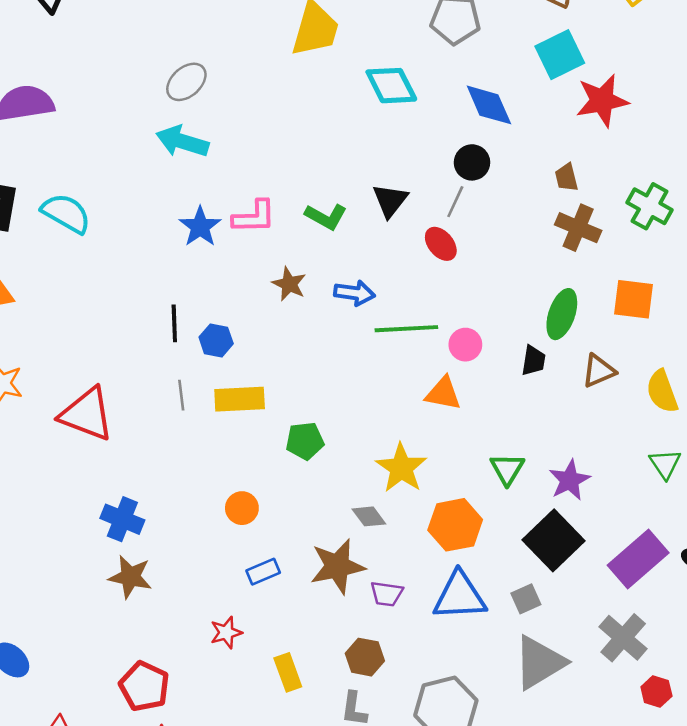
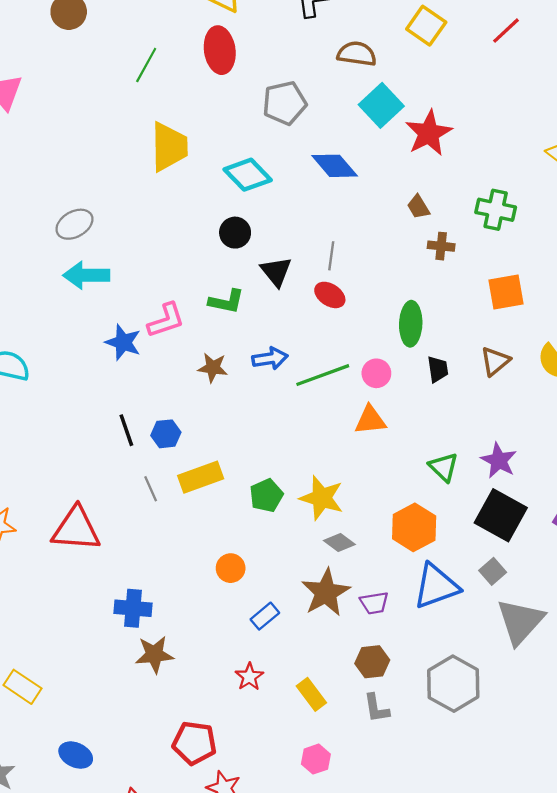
gray ellipse: (186, 82) -> (74, 224), turned 30
black circle: (472, 162) -> (235, 233), moved
brown cross: (578, 228) -> (441, 246), size x0.7
green ellipse: (562, 314) -> (411, 324), moved
yellow star: (401, 468) -> (322, 498), moved

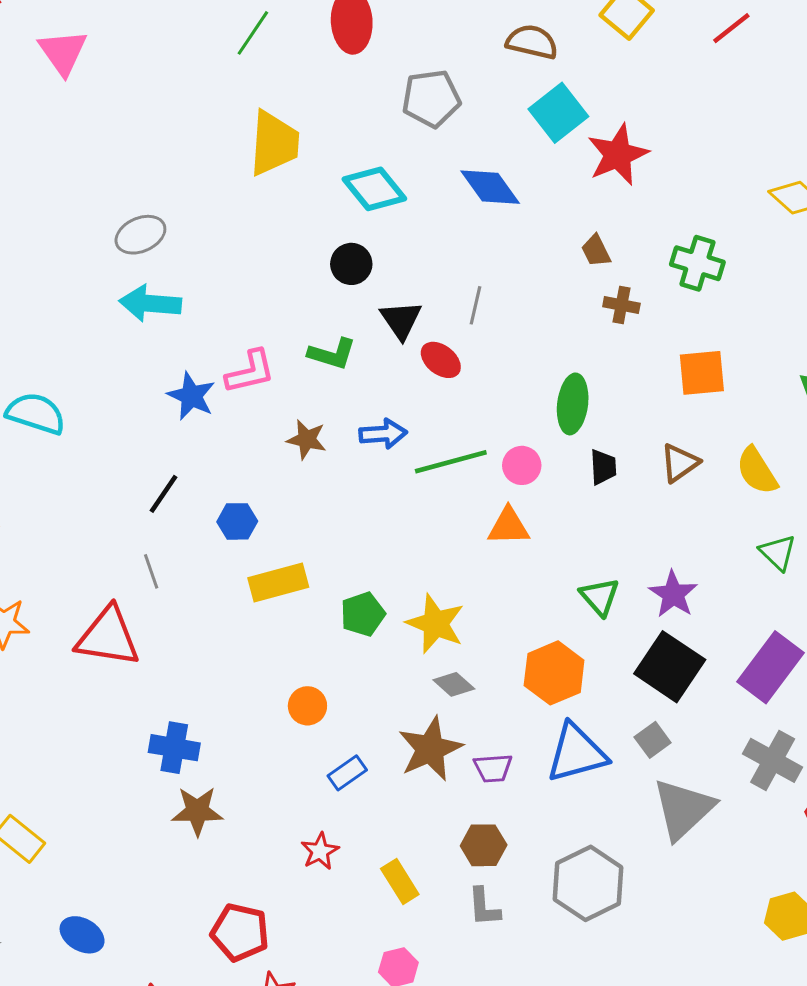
red ellipse: (330, 295) -> (441, 360), moved
black line: (126, 430) -> (164, 494), moved, turned 48
gray line: (151, 489) -> (151, 571), moved

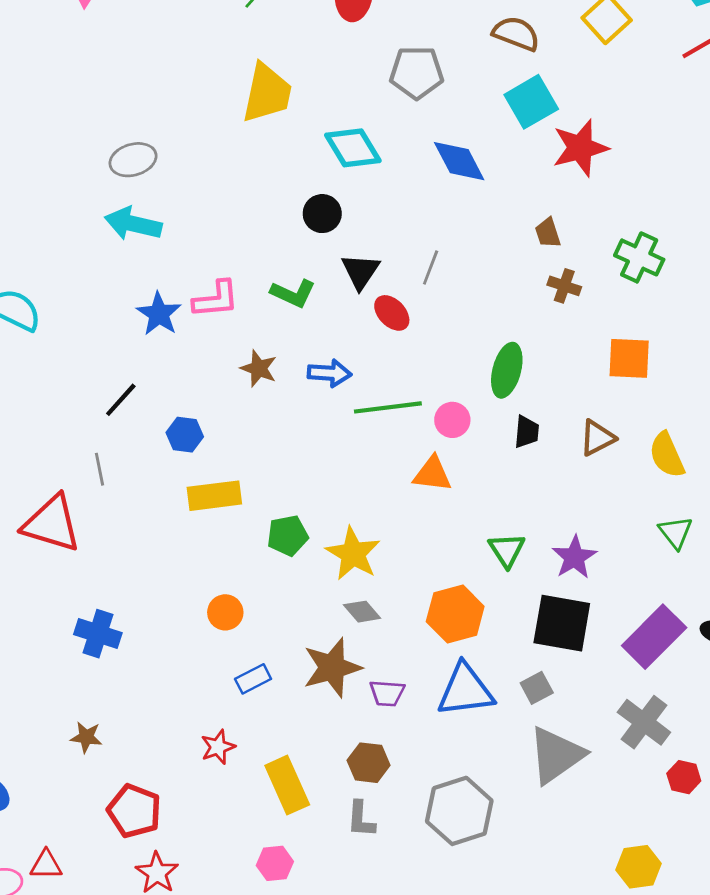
black square: (670, 667) -> (562, 623), turned -32
brown star: (197, 811) -> (86, 737), moved, size x0.7
yellow rectangle: (400, 881) -> (287, 785), size x1.4

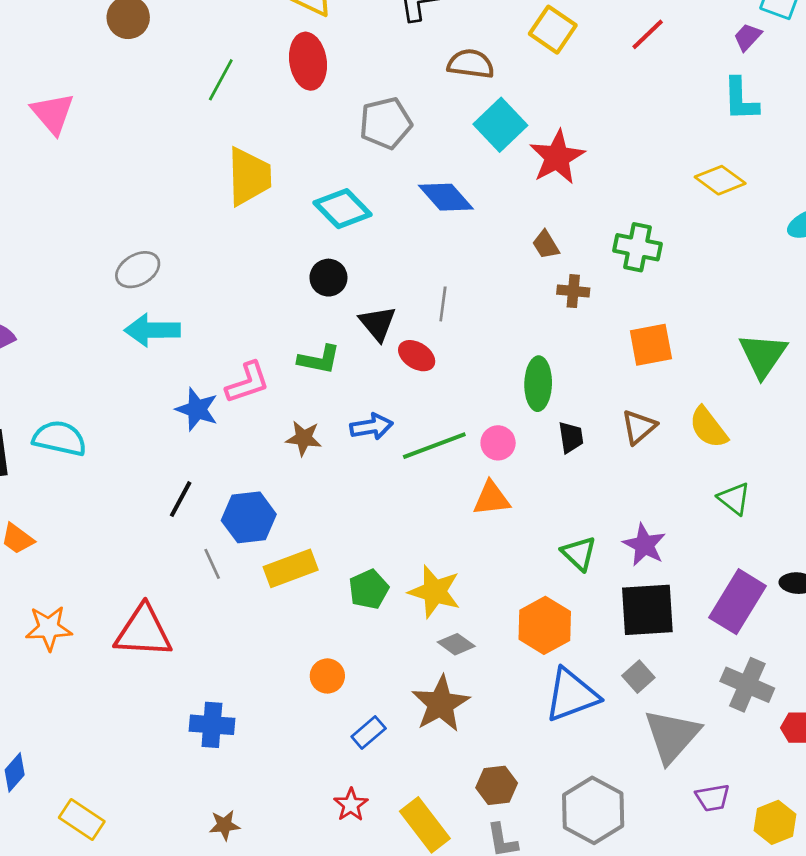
blue hexagon: (185, 435) -> (249, 517), size x1.5
gray line: (100, 469) -> (212, 564), moved
purple trapezoid: (387, 693) -> (713, 798), moved

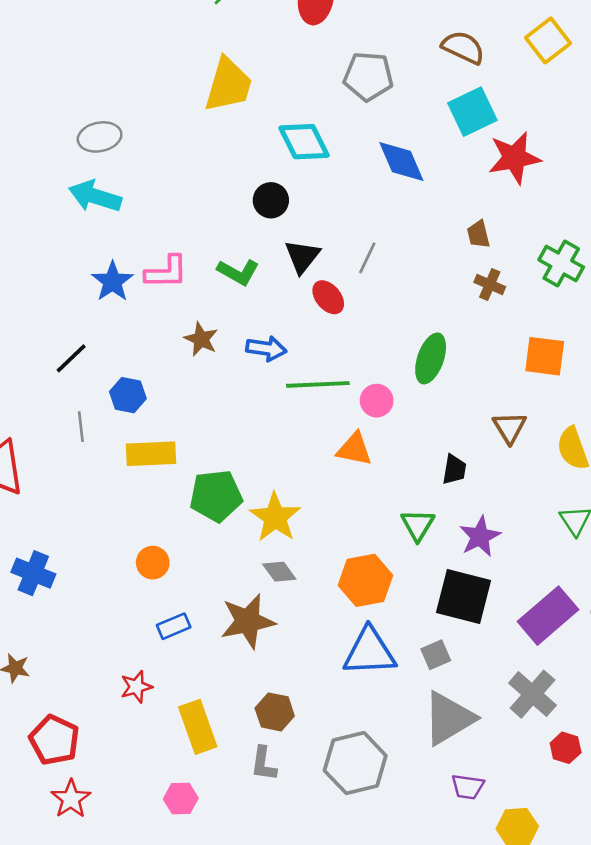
brown triangle: (639, 427) -> (509, 428), turned -39
black trapezoid: (571, 437) -> (454, 470), moved
blue hexagon: (249, 517) -> (128, 395), size x0.7
green pentagon: (369, 589) -> (216, 496), size x1.4

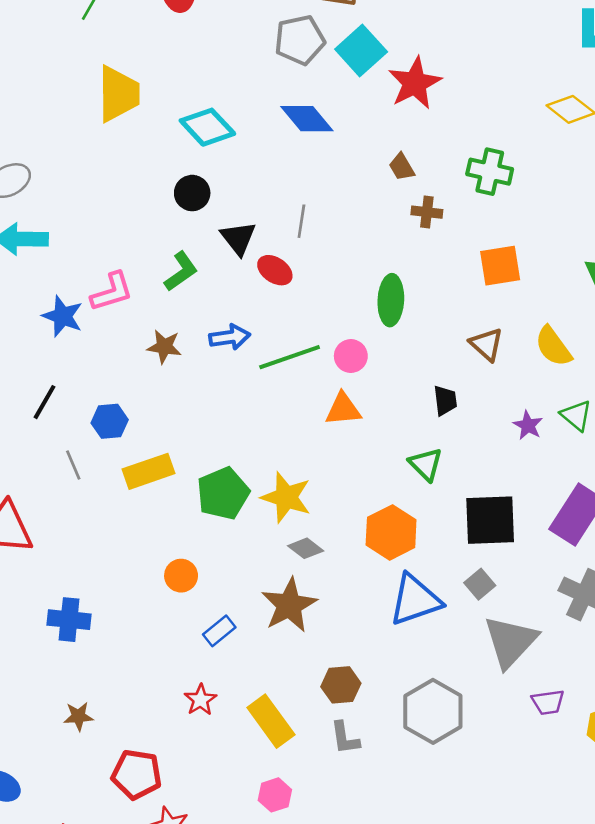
gray pentagon: (368, 76) -> (300, 40), moved
green L-shape: (238, 272) -> (181, 271), turned -48
purple star: (480, 536) -> (528, 425), moved, size x0.7

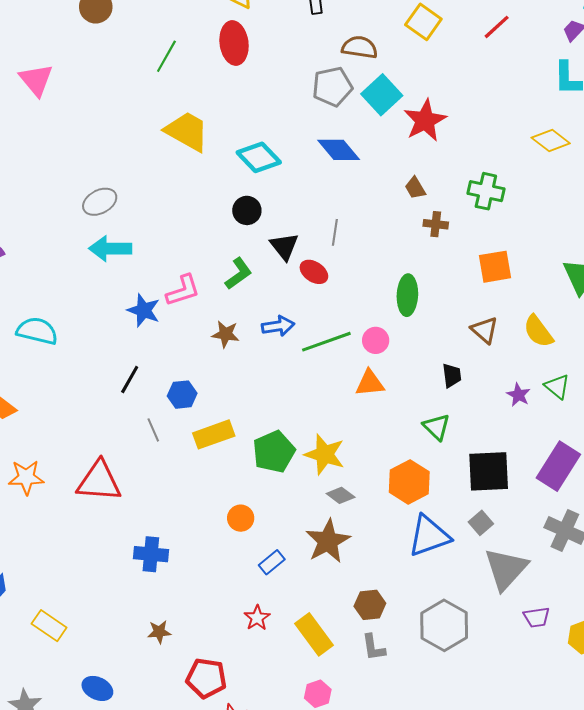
yellow trapezoid: (118, 94) -> (187, 131), turned -60

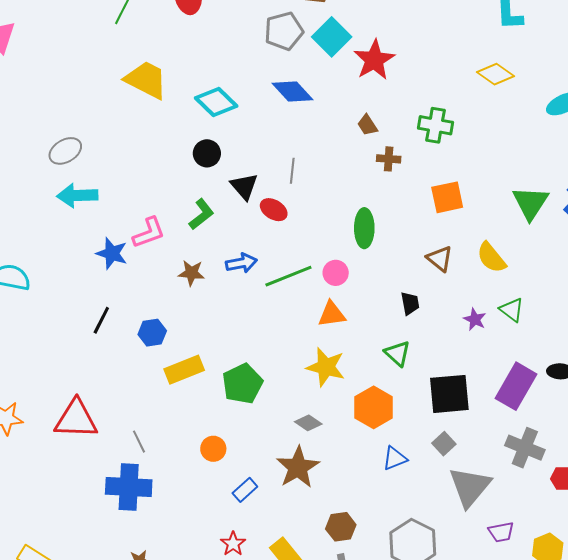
gray line: (153, 430) -> (139, 442), moved
yellow star: (325, 454) -> (326, 367), moved
blue triangle: (429, 536) -> (395, 458), size x0.6
blue cross: (151, 554) -> (129, 487), size x1.4

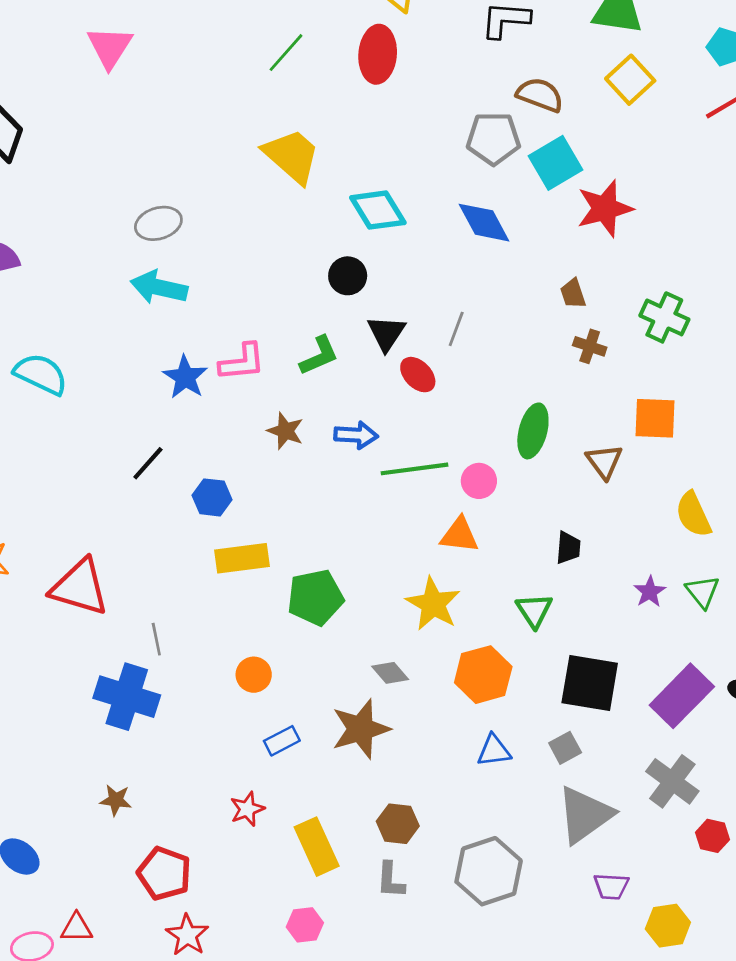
brown triangle: (440, 259) -> (604, 462), moved

